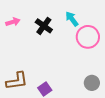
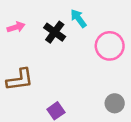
cyan arrow: (72, 19) -> (78, 18), moved
brown L-shape: (17, 81) -> (20, 80), moved

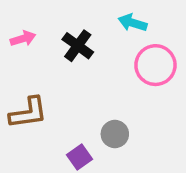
cyan arrow: (78, 18) -> (133, 23), moved, turned -36
gray circle: (115, 103) -> (115, 134), moved

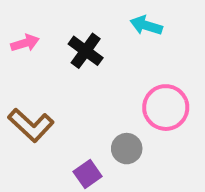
pink circle: (155, 65) -> (166, 108), moved
brown L-shape: (28, 113) -> (31, 125), turned 51

